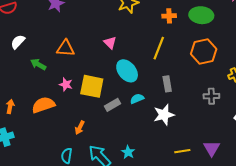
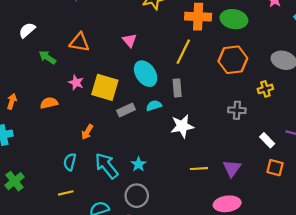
orange cross: (169, 16) -> (198, 17), size x1.6
gray rectangle: (167, 84) -> (177, 88), moved
orange semicircle: (43, 105) -> (49, 103), size x0.7

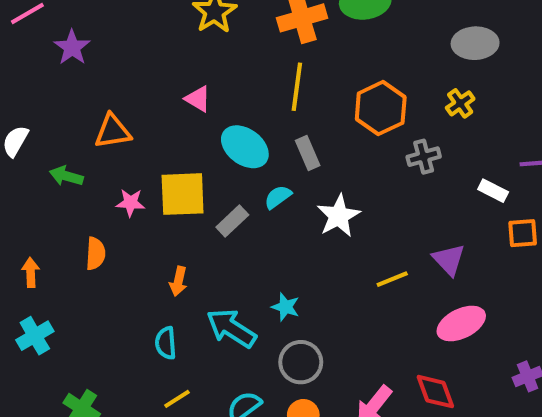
orange hexagon: (233, 60) -> (381, 108), moved
orange semicircle: (49, 103) -> (96, 254), turned 126

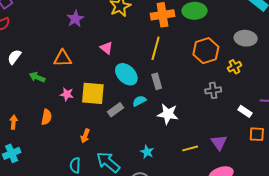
purple star: (72, 47) -> (75, 19), moved
orange hexagon: (381, 108) -> (206, 51), moved
white star: (339, 216) -> (168, 114), turned 30
cyan star: (286, 307) -> (147, 152), moved

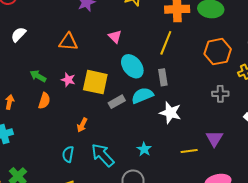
green arrow: (37, 77) -> (38, 76), moved
cyan semicircle: (139, 101) -> (142, 96), size x1.5
purple triangle: (219, 142) -> (214, 138), moved

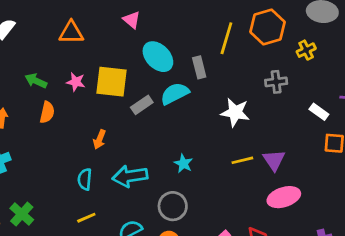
yellow line: (166, 43) -> (226, 38), moved
white star: (170, 113) -> (235, 112), moved
purple triangle: (214, 138) -> (274, 160), moved
cyan arrow: (103, 155) -> (130, 176), turned -50

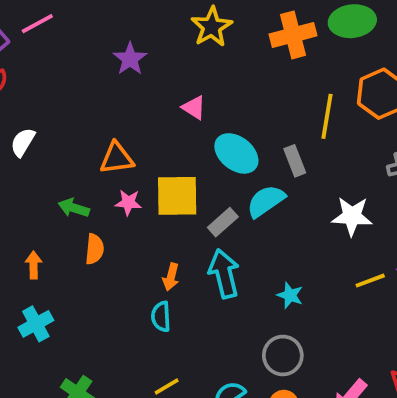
orange triangle: (71, 33) -> (117, 158), moved
cyan arrow: (130, 176) -> (224, 274), moved, turned 92
cyan semicircle: (85, 179) -> (161, 317), moved

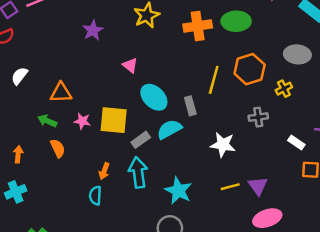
orange triangle: (117, 158) -> (61, 93), moved
orange semicircle: (95, 249) -> (58, 148), turned -36
cyan star: (290, 295) -> (178, 191), size x1.6

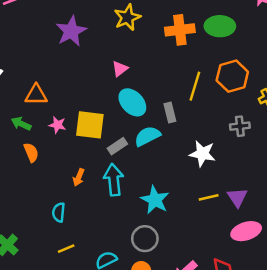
purple star: (93, 30) -> (71, 31), size x1.4
pink triangle: (130, 65) -> (120, 69), moved, turned 42
cyan semicircle: (95, 195) -> (59, 212), moved

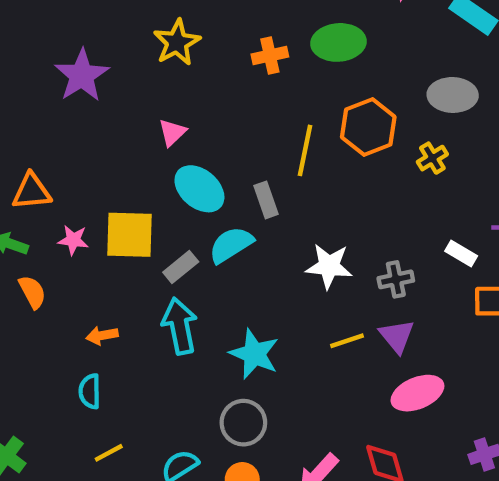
orange cross: (180, 30) -> (270, 55), size x0.7
gray cross: (240, 126) -> (396, 279), moved
orange arrow: (79, 177) -> (102, 336), moved, turned 63

